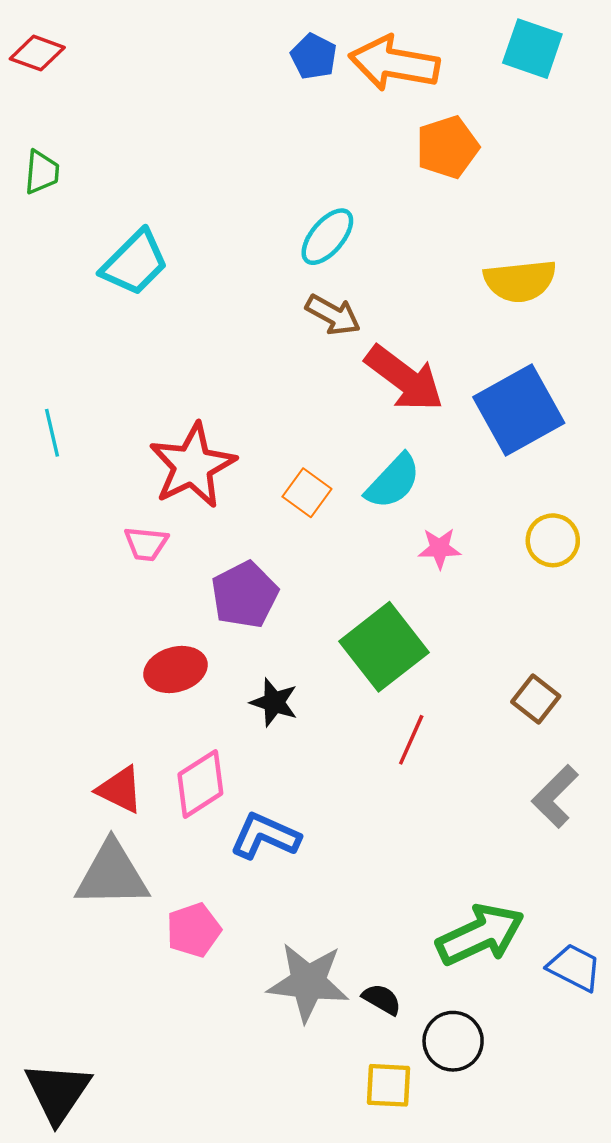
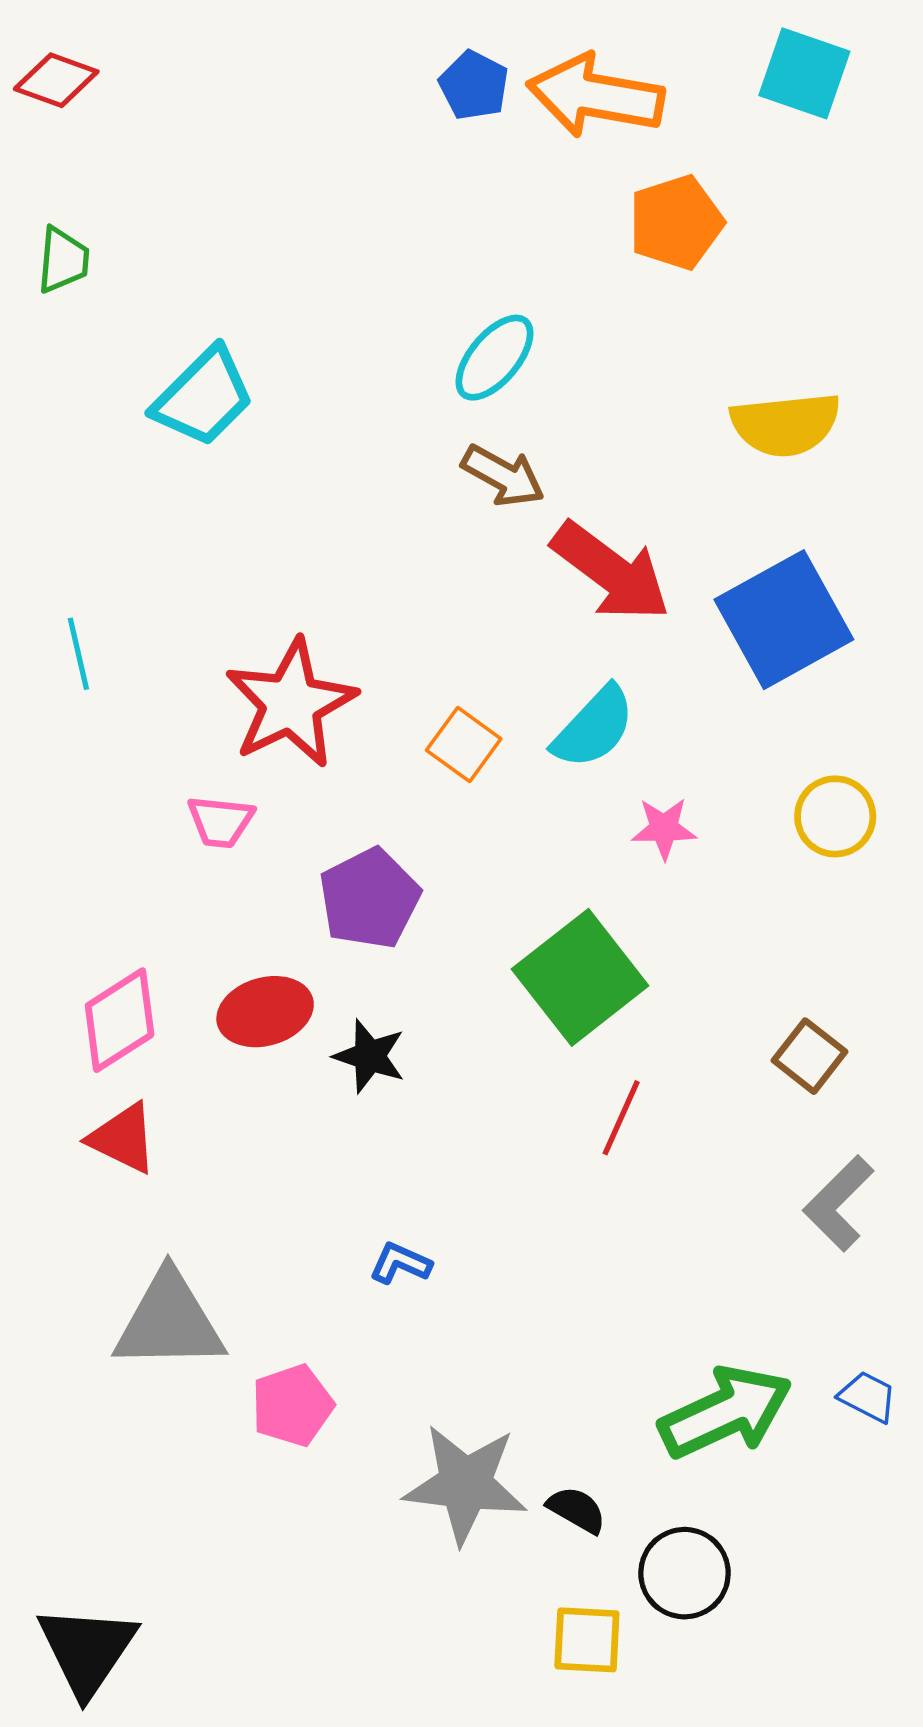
black star: (274, 702) -> (369, 1056), moved
pink diamond: (200, 784) -> (120, 1020), moved
red triangle: (120, 790) -> (123, 1138), moved
blue L-shape: (265, 836) -> (400, 1263), size x0.6
blue trapezoid: (574, 968) -> (868, 1397), moved, size x0.7

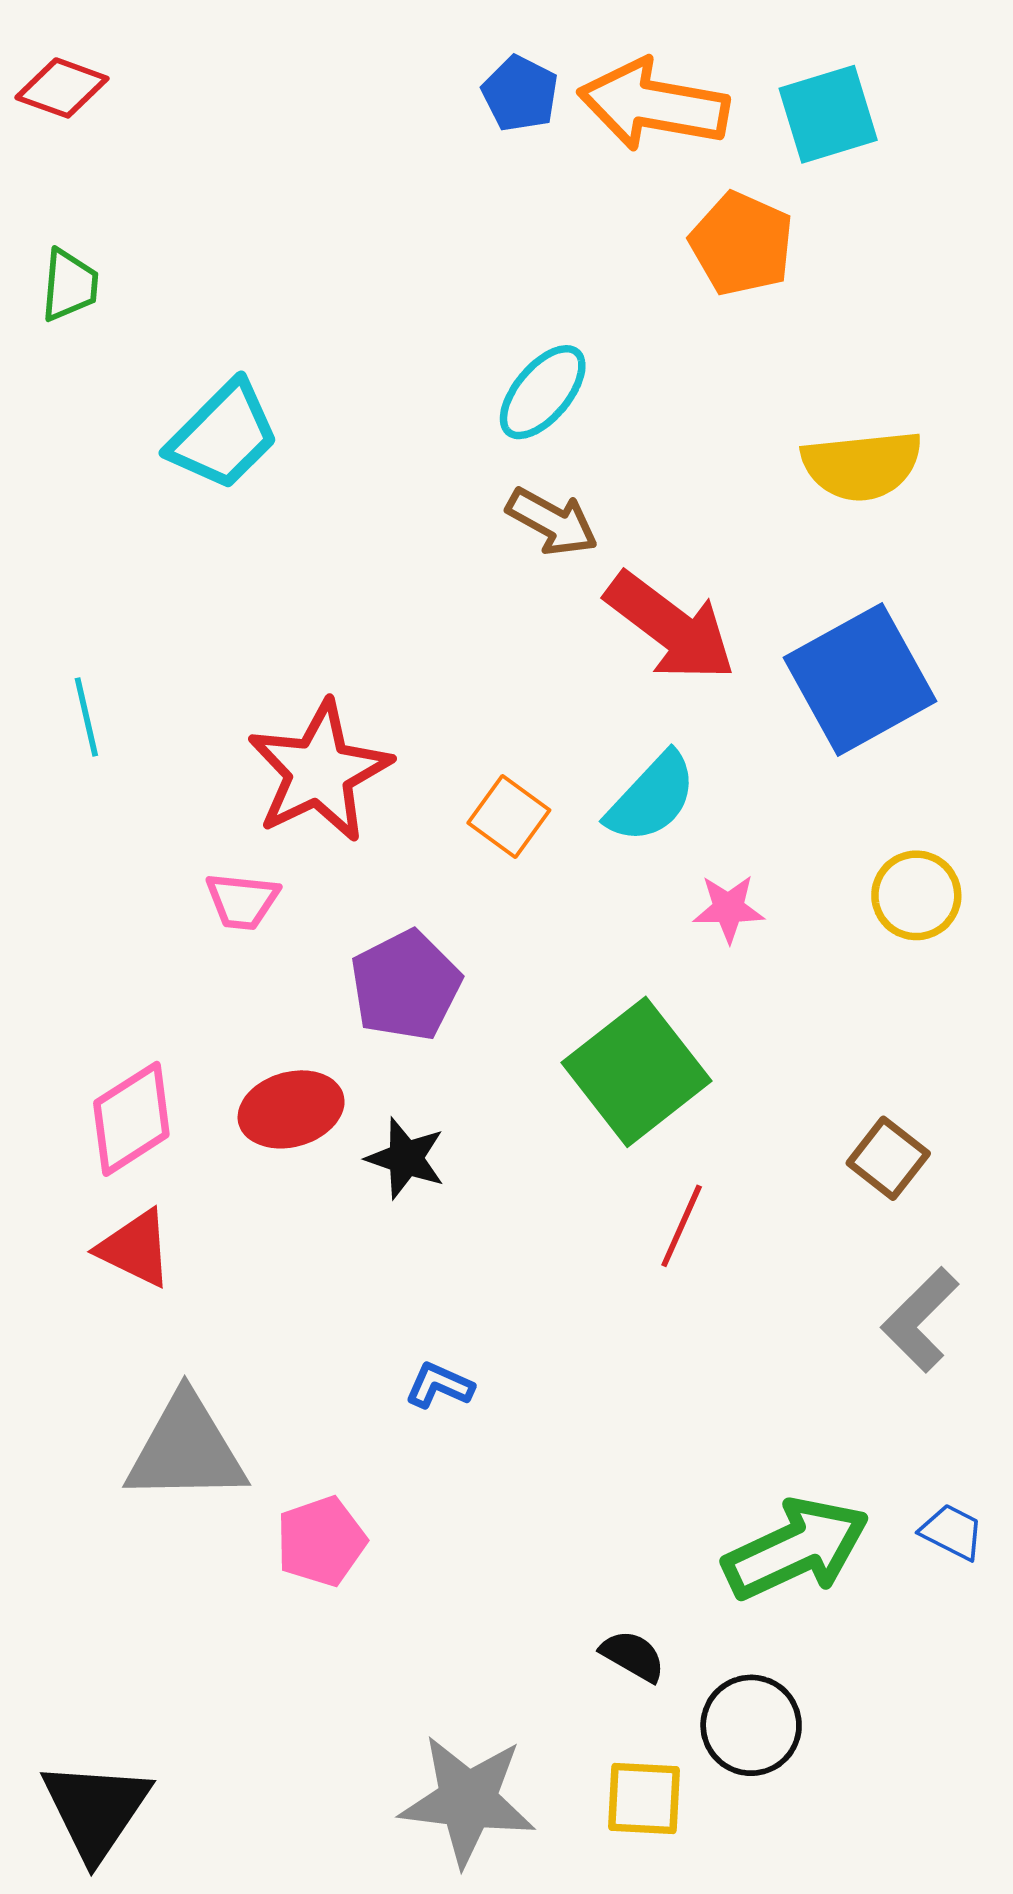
cyan square: (804, 73) -> (828, 114), moved, turned -36
orange pentagon: (676, 222) -> (742, 244), turned -30
gray star: (465, 1484) -> (468, 1800), moved

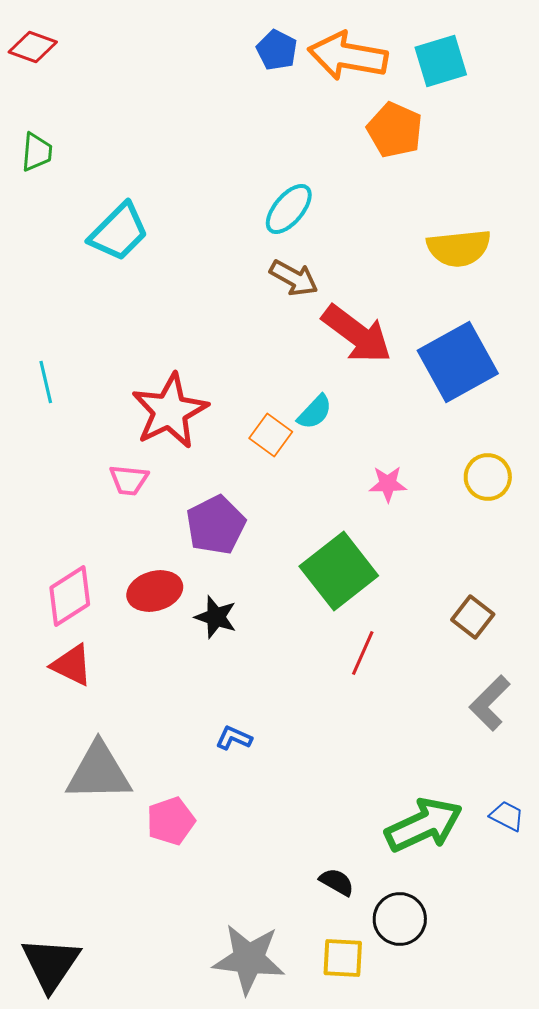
cyan semicircle: (652, 798) -> (315, 412), moved, size x0.7

